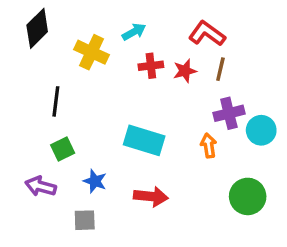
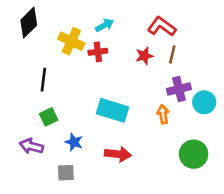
red cross: (151, 66) -> (98, 52), moved

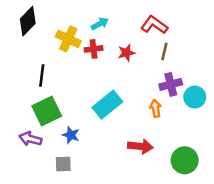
red star: (144, 56) -> (126, 53), moved
cyan rectangle: (112, 110) -> (107, 105), turned -56
green square: (49, 117) -> (47, 111), size x1.6
red arrow: (118, 154) -> (140, 146), moved
green circle: (194, 154) -> (185, 160), moved

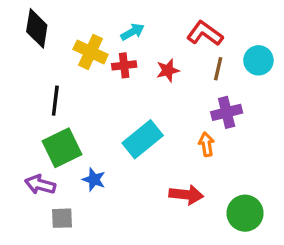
black diamond: (28, 21) -> (37, 28), turned -36
cyan circle: (195, 97) -> (258, 60), moved
gray square: (63, 164) -> (62, 218), moved

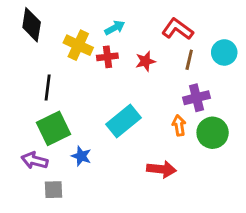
green circle: (245, 213) -> (213, 133), moved

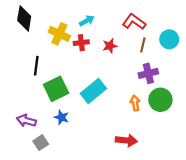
orange arrow: (179, 125) -> (135, 103), moved
green square: (53, 128) -> (56, 89), moved
red arrow: (161, 169) -> (126, 140), moved
gray square: (53, 190) -> (41, 143), turned -32

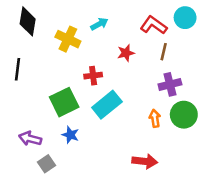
cyan circle: (169, 39) -> (185, 18), moved
red cross: (81, 43) -> (93, 76), moved
black line: (36, 66) -> (17, 69), moved

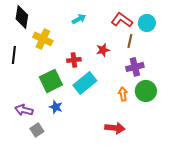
cyan circle: (185, 18) -> (147, 23), moved
yellow cross: (68, 39) -> (43, 39), moved
red star: (126, 53) -> (103, 50), moved

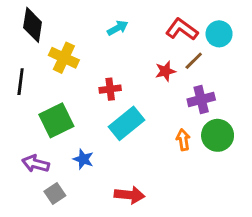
brown line: (130, 41) -> (194, 61), turned 32
red star: (103, 50) -> (165, 71), moved
green square: (51, 81) -> (56, 120), moved
red arrow: (115, 128) -> (130, 195), moved

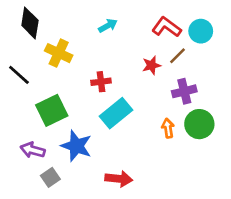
black line: (21, 82) -> (19, 75), turned -55
blue star: (83, 159) -> (76, 146), size x1.6

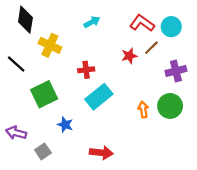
purple cross: (184, 91) -> (176, 71), moved
blue star: (76, 146) -> (65, 125), size x0.6
purple arrow: (33, 150) -> (16, 133), moved

